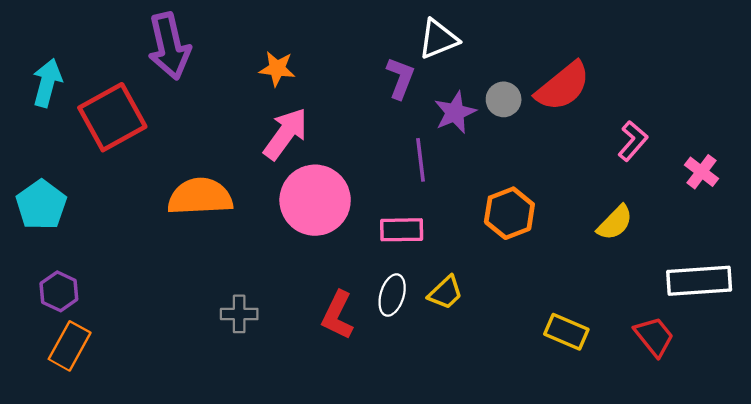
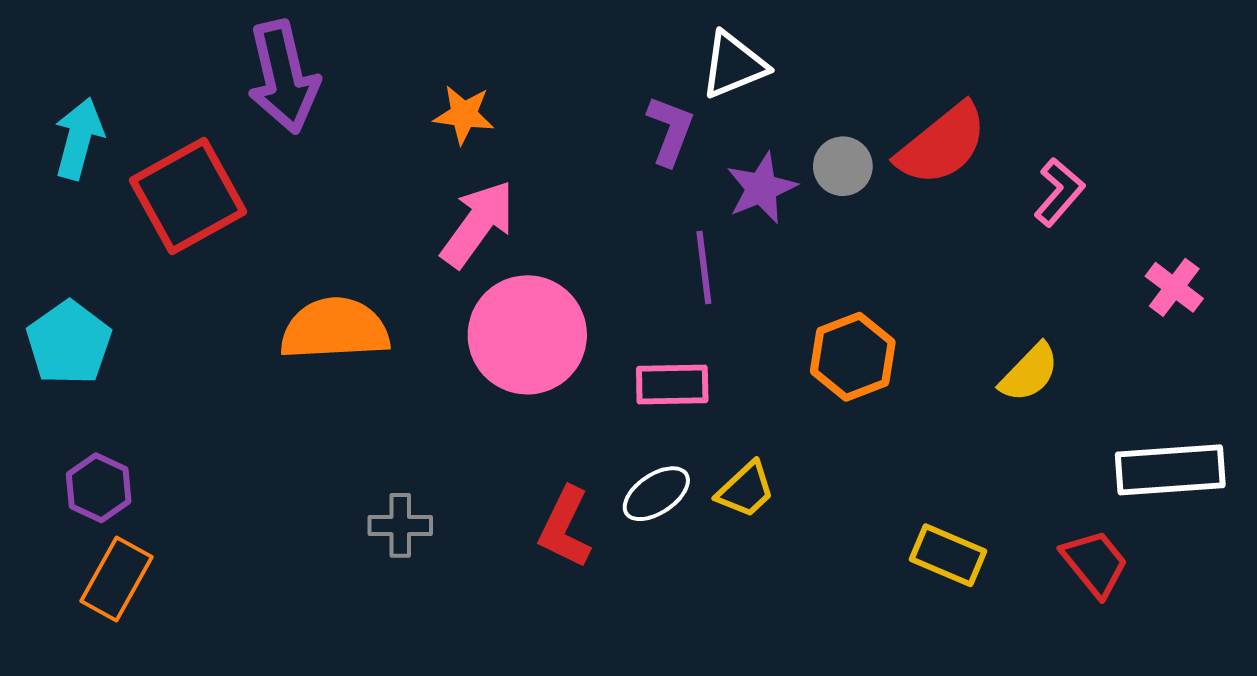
pink L-shape: (633, 141) -> (1059, 192), moved
white ellipse: (392, 295) -> (656, 494), turned 39

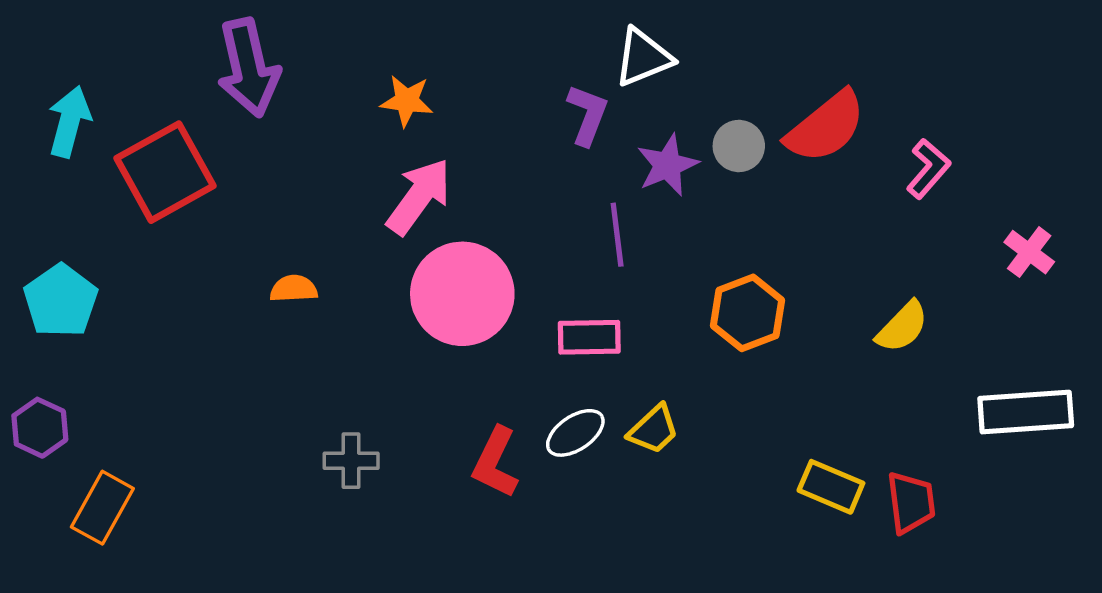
orange semicircle: (335, 329) -> (294, 289), size x0.5
purple hexagon: (99, 488) -> (40, 428), moved
red trapezoid: (1095, 563) -> (911, 502), moved, turned 32

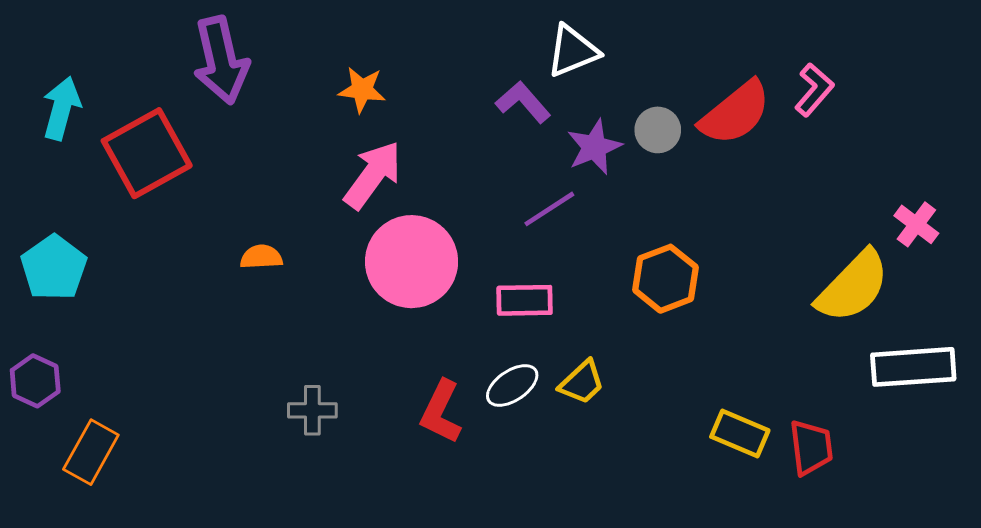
purple L-shape: (588, 115) -> (523, 102), turned -62
pink L-shape: (928, 169) -> (814, 90), moved
purple line: (617, 235) -> (549, 209), turned 64
yellow semicircle: (902, 327) -> (853, 286), moved, size x1.6

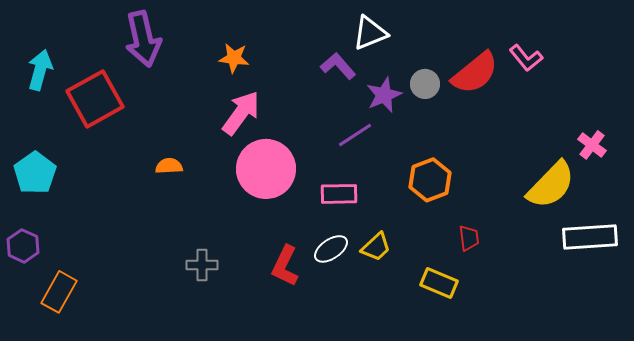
pink L-shape: (814, 90) -> (526, 58), turned 100
yellow rectangle: (740, 434) -> (439, 283), moved
red trapezoid: (811, 447) -> (469, 238), moved, size x0.7

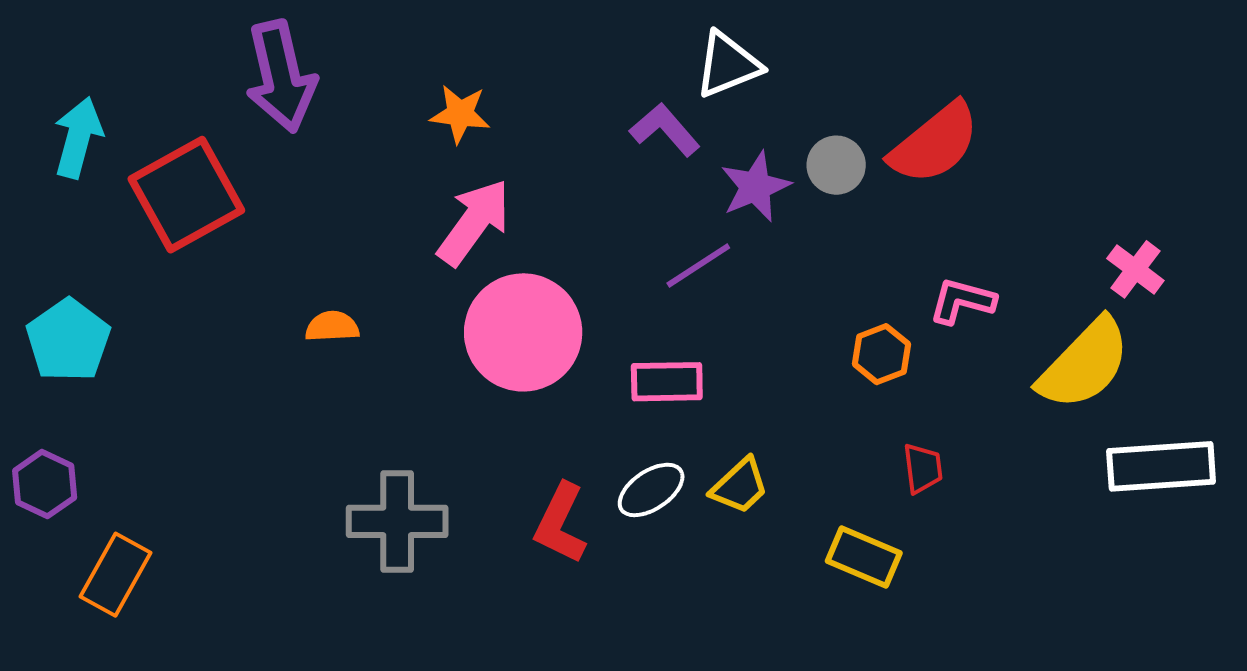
pink L-shape: (526, 58) -> (962, 301), moved, turned 144
pink cross: (592, 145) -> (1135, 269), moved
orange hexagon: (430, 180) -> (881, 354), moved, size x0.7
gray cross: (202, 265) -> (397, 521), size x1.6

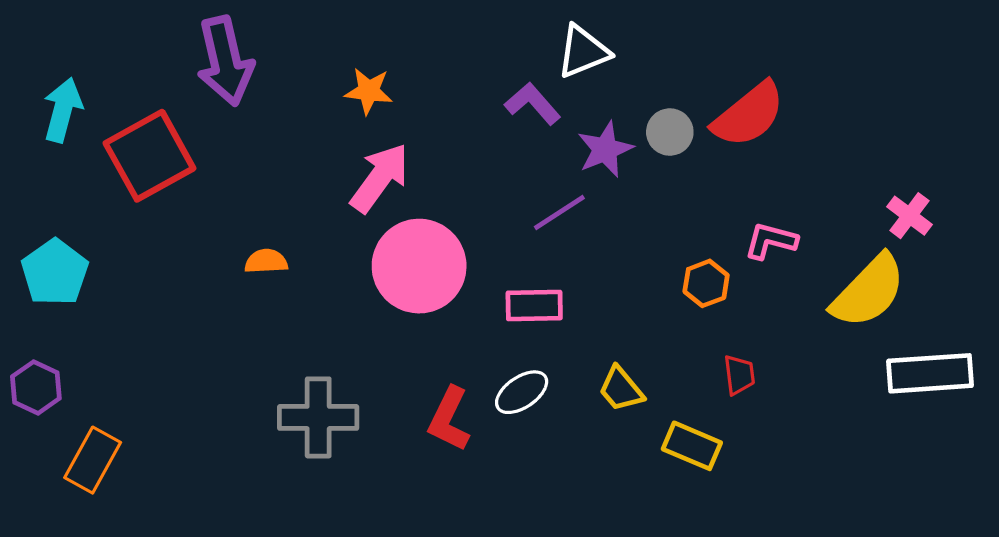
yellow trapezoid: (740, 486) -> (621, 389), moved, turned 93

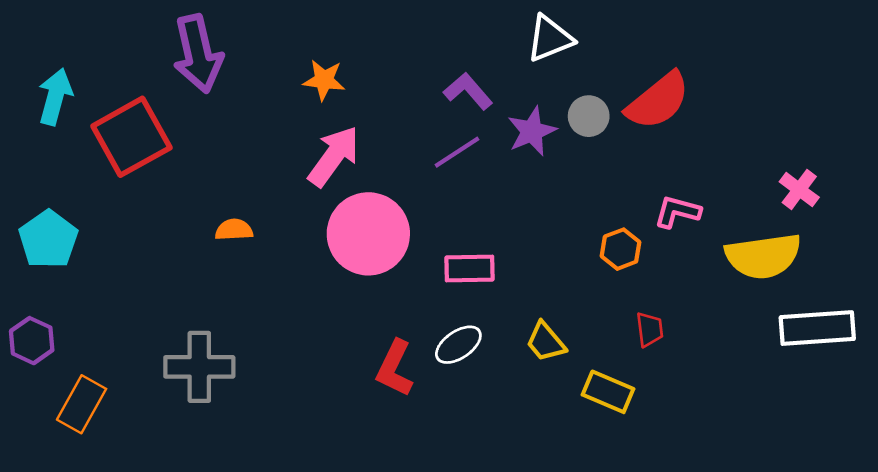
white triangle: (583, 52) -> (550, 38), moved
purple line: (559, 212) -> (457, 152), moved
yellow semicircle: (868, 291) -> (763, 256), turned 38
gray cross: (318, 417) -> (199, 367), moved

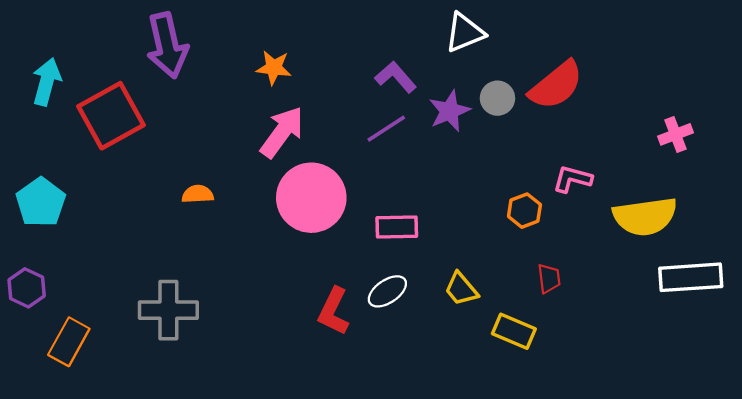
pink cross: (799, 190) -> (676, 134), moved, turned 32

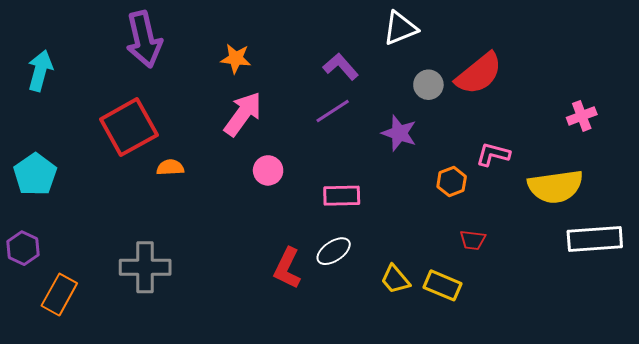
purple star: (449, 111) -> (399, 133), moved, turned -30
red square: (111, 116) -> (129, 127), moved
pink circle: (311, 198) -> (268, 170), size x0.5
red trapezoid: (549, 278) -> (473, 240), turned 104
yellow trapezoid: (461, 289) -> (395, 279), moved

